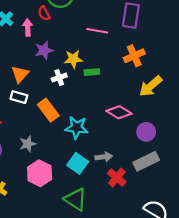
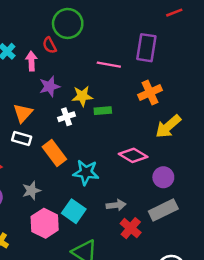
cyan square: (78, 163) -> (74, 211), moved

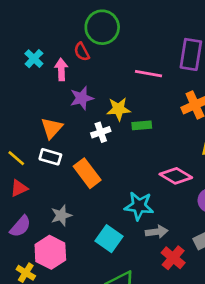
cyan star: (86, 172) -> (139, 206), moved
pink hexagon: (45, 223) -> (50, 252), moved

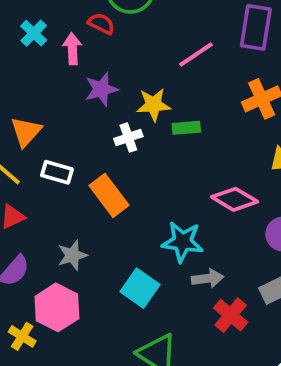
red semicircle: (82, 52) -> (101, 24), turned 144
pink line: (149, 74) -> (196, 54), turned -44
orange triangle: (52, 128) -> (26, 132), moved

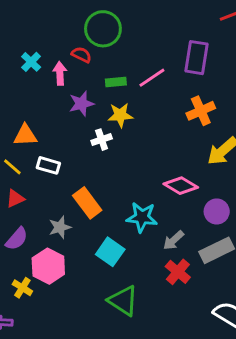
green rectangle: (186, 128) -> (116, 82), moved
orange triangle: (26, 132) -> (25, 135), turned 45
orange rectangle: (109, 195) -> (87, 203), moved
gray arrow: (208, 278) -> (173, 240), moved, turned 145

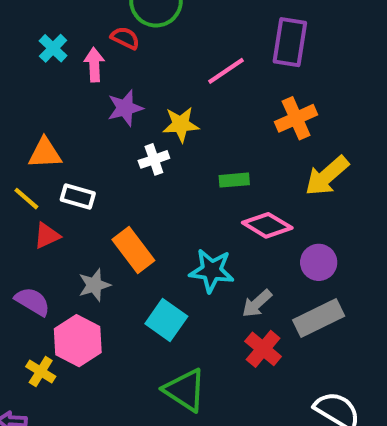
green rectangle: (116, 82) -> (234, 180), moved
red triangle: (15, 199) -> (47, 236), moved
purple semicircle: (17, 239) -> (32, 301), turned -100

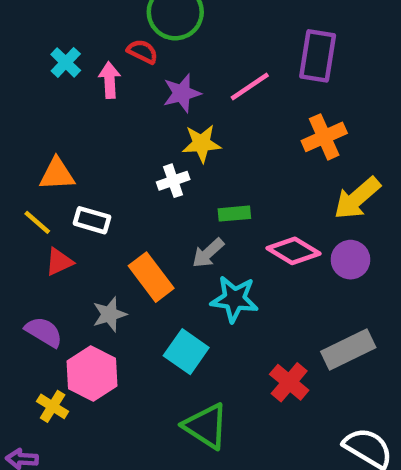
purple star: (125, 108) -> (182, 93), moved
green rectangle: (234, 180) -> (234, 214), moved
purple circle: (319, 262) -> (350, 260), moved
gray arrow: (257, 304) -> (208, 253), moved

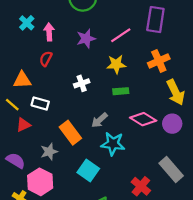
red semicircle: (142, 52) -> (46, 59), moved, turned -88
yellow star: (202, 144) -> (116, 64), moved
yellow arrow: (357, 198) -> (176, 92), turned -75
green rectangle: (234, 214) -> (121, 91), moved
gray rectangle: (348, 349) -> (171, 169), turned 75

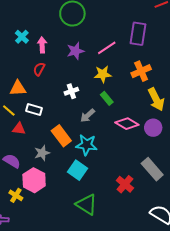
green rectangle: (121, 91) -> (107, 98), turned 56
gray arrow: (99, 120) -> (88, 116), moved
red triangle: (23, 125) -> (19, 129), turned 32
cyan star: (113, 144) -> (87, 145), moved

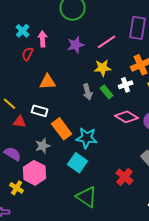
red semicircle: (39, 69) -> (28, 54), moved
orange triangle: (18, 88) -> (48, 82), moved
white cross: (71, 91) -> (126, 85), moved
white rectangle: (34, 109) -> (40, 111), moved
gray arrow: (88, 116) -> (88, 92), moved, turned -63

